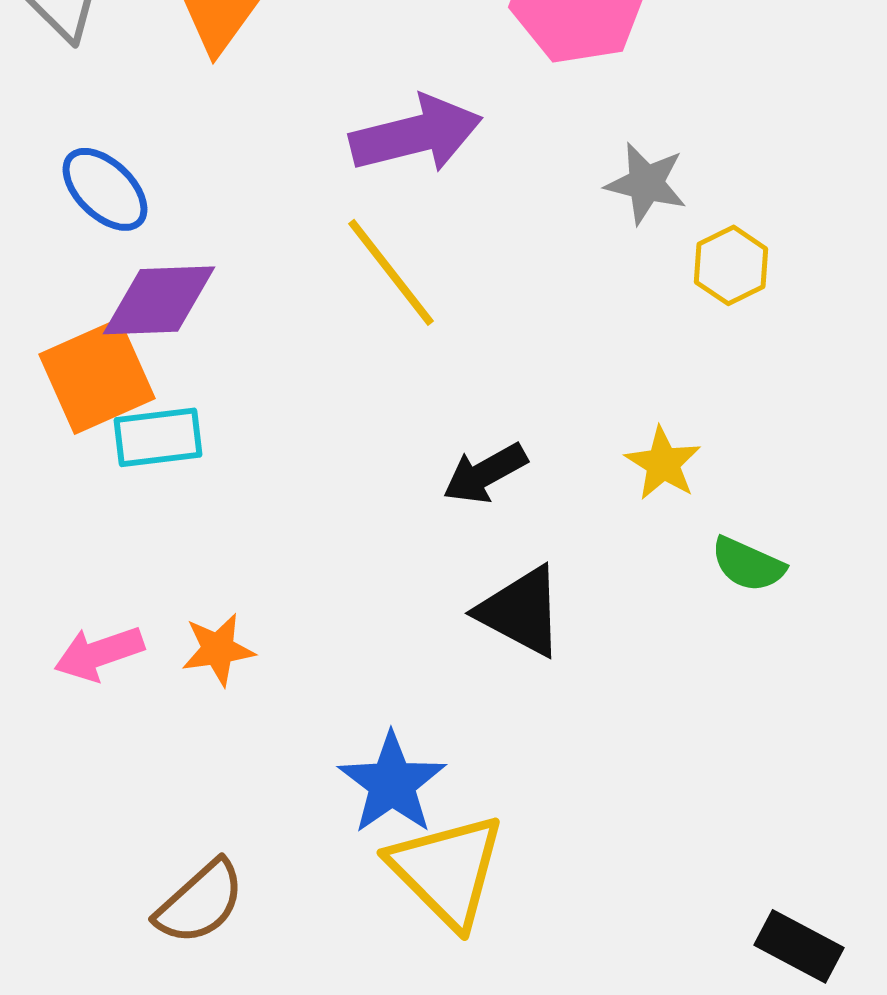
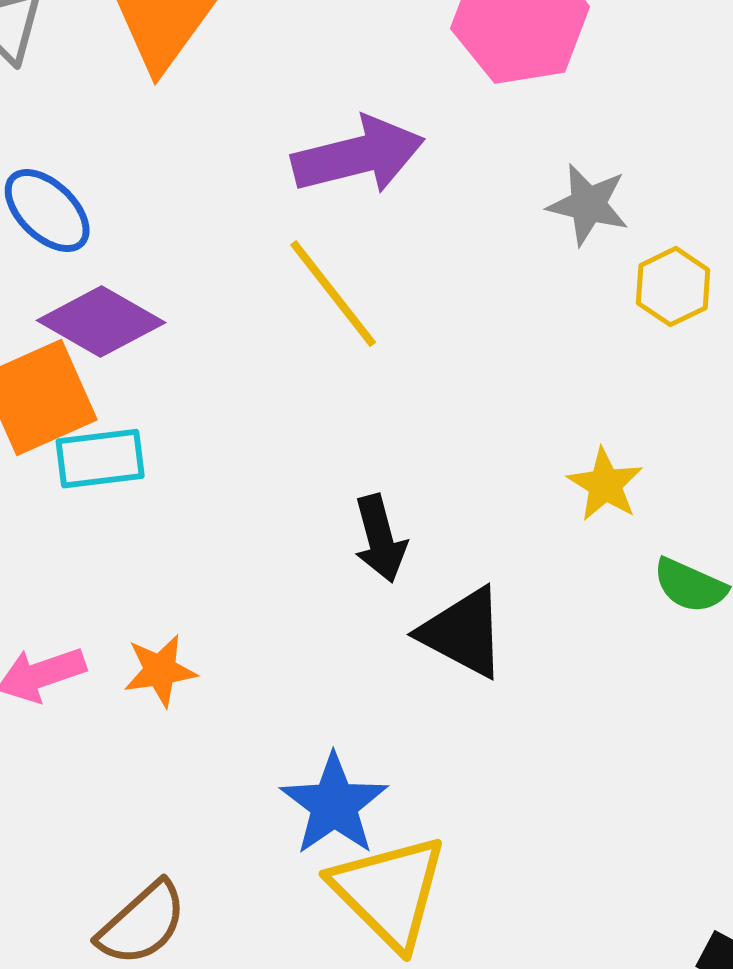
purple diamond: (159, 300) -> (101, 322), turned 32
black arrow: (485, 473) -> (380, 539), moved, turned -76

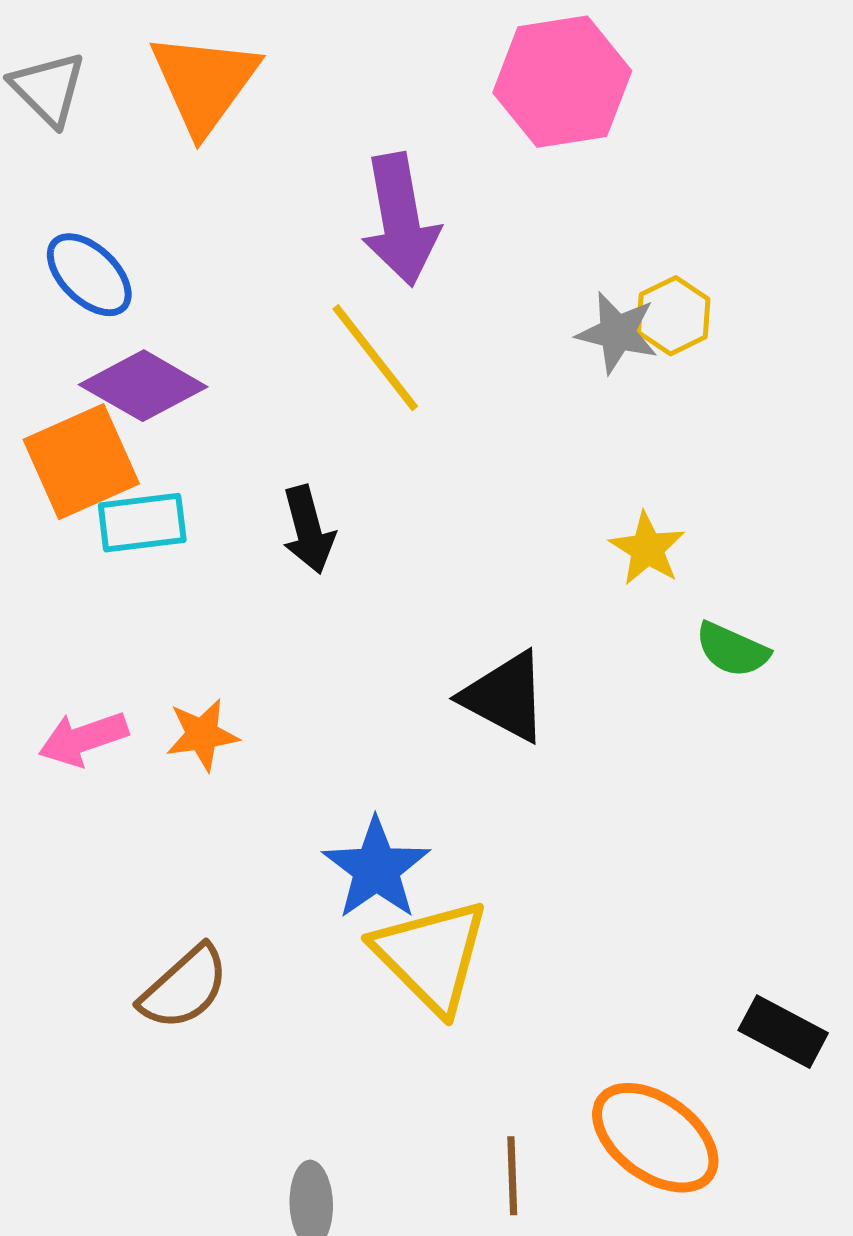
purple arrow: (358, 156) -> (400, 220), turned 94
gray star: (588, 205) -> (617, 333), moved
yellow hexagon: (673, 287) -> (673, 316), moved
black arrow: (380, 539) -> (308, 530), moved

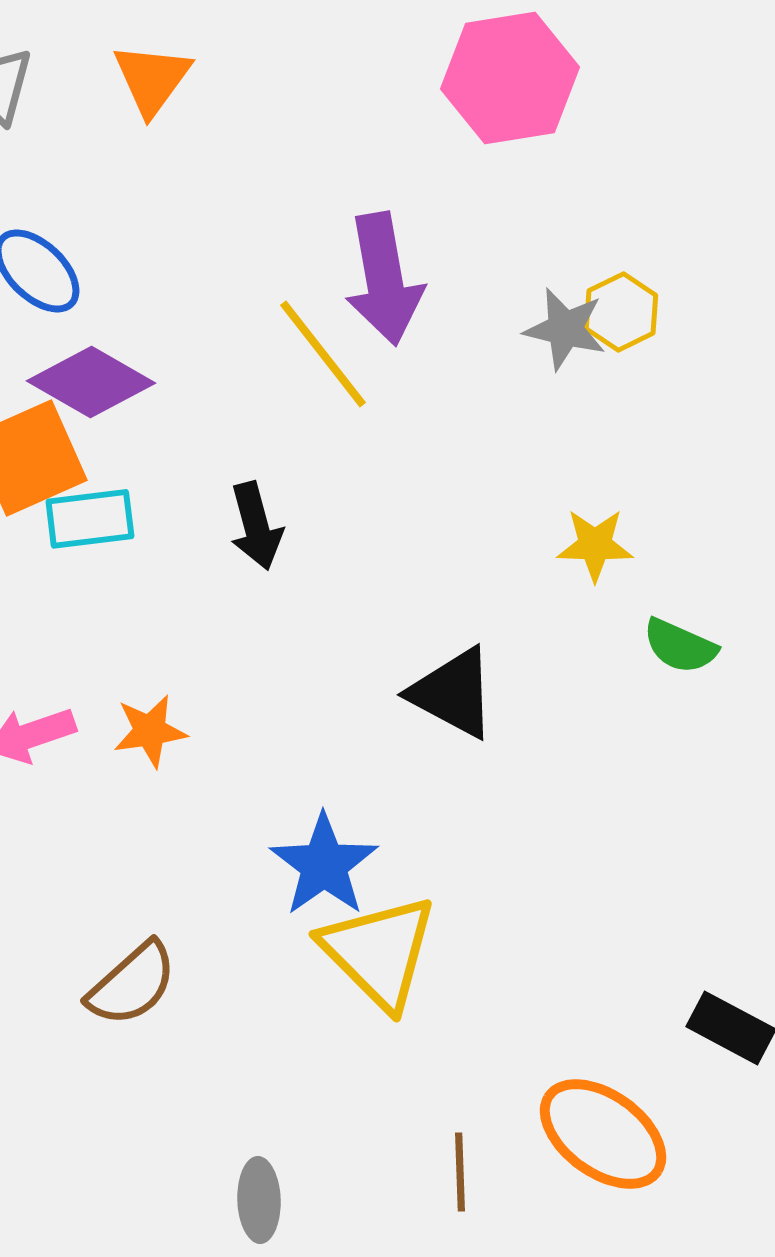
orange triangle: (204, 83) -> (152, 79), size x0.7
purple arrow: (400, 220) -> (384, 279), moved
yellow star: (647, 549) -> (595, 545), turned -30

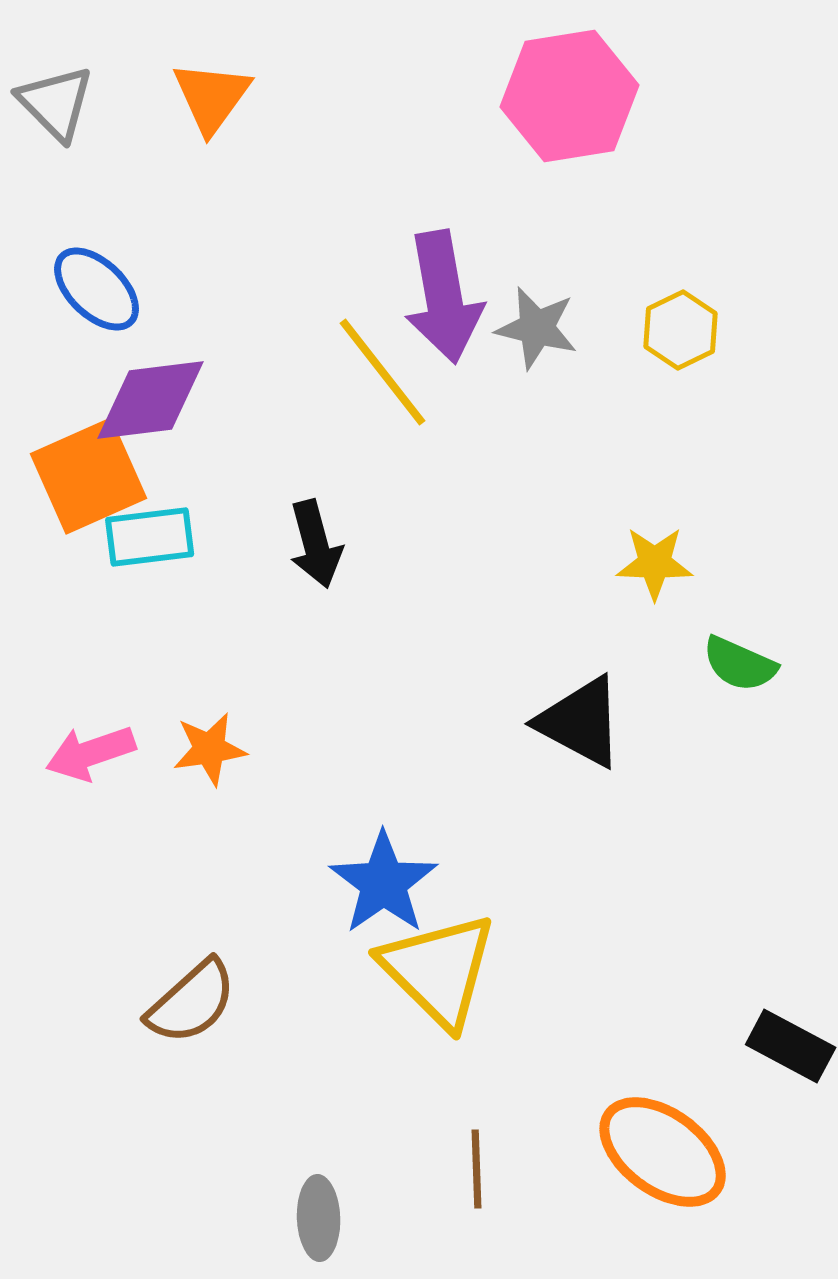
gray star: (565, 329) -> (537, 328), moved
purple diamond: (91, 382) -> (151, 400), turned -37
black triangle: (453, 693) -> (581, 722), moved
brown line: (460, 1172) -> (477, 1169), moved

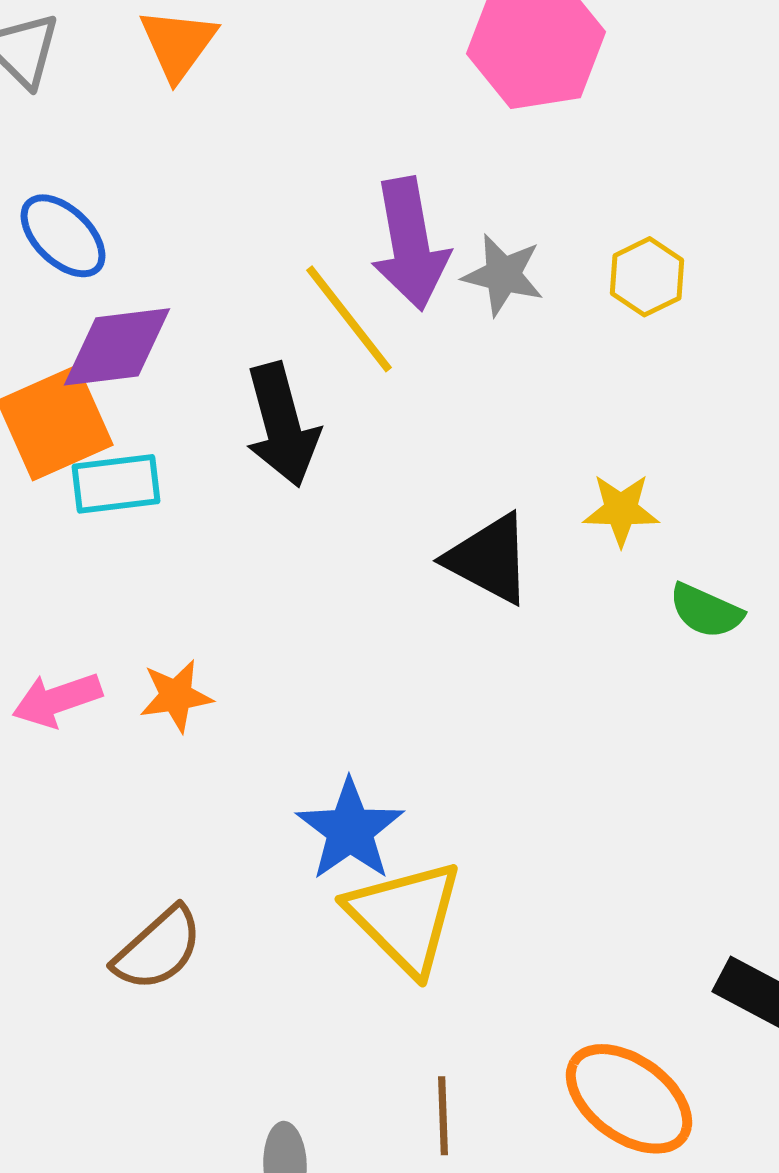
black arrow: (316, 544) -> (282, 425), moved, size x1.4
black triangle: (581, 722) -> (489, 559), moved

